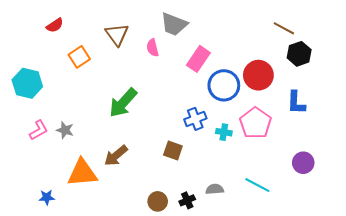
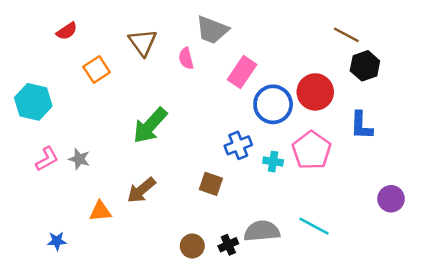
purple circle: (303, 163) -> (391, 199), moved
orange triangle: (82, 173) -> (100, 211), size x0.6
gray semicircle: (215, 189) -> (262, 231), size x1.6

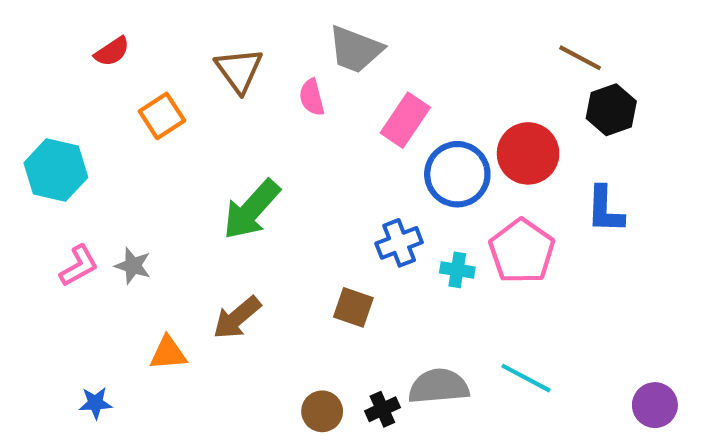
purple circle: (391, 199) -> (655, 405), moved

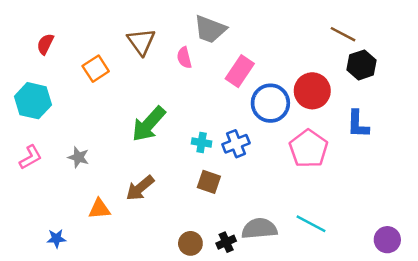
red semicircle: (112, 52) -> (45, 44), moved, turned 150
pink L-shape: (79, 266) -> (30, 157), moved
cyan cross: (457, 270) -> (202, 142), moved

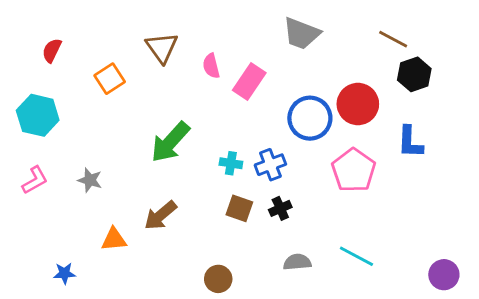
gray trapezoid: (210, 29) -> (301, 33), moved
pink rectangle: (240, 71) -> (249, 81), moved
gray semicircle: (259, 229) -> (297, 262), size x0.7
black cross: (226, 242) -> (280, 208), moved

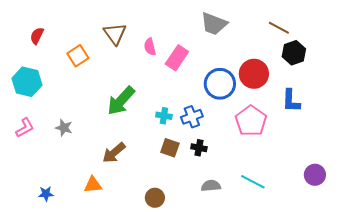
black cross: (280, 208) -> (199, 148), turned 35
orange triangle: (114, 239) -> (93, 185), moved
purple circle: (444, 275) -> (315, 175), moved

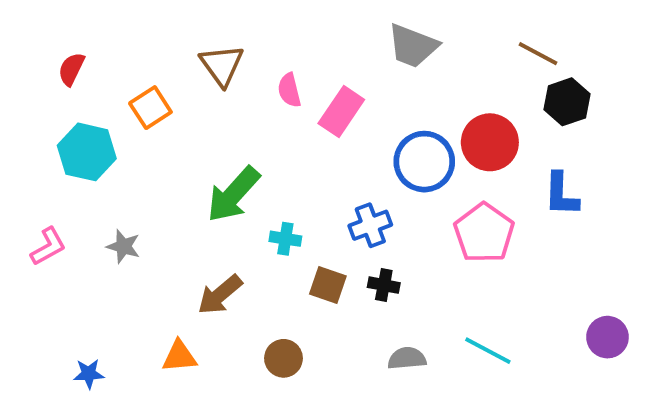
cyan hexagon: (27, 82) -> (87, 152), moved
cyan cross: (164, 116) -> (285, 239), moved
brown circle: (155, 198) -> (283, 358), moved

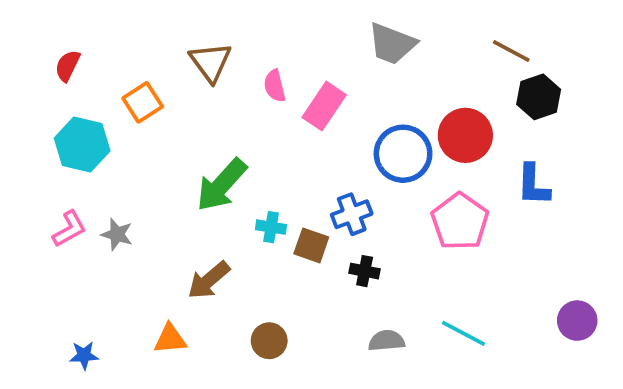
pink L-shape: (48, 246) -> (69, 229), moved
brown square: (328, 285) -> (311, 245), moved

